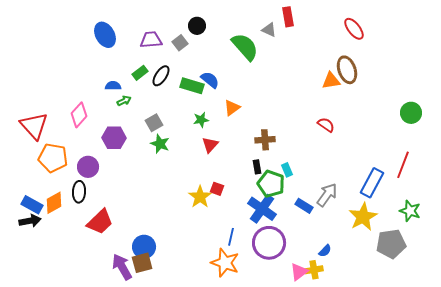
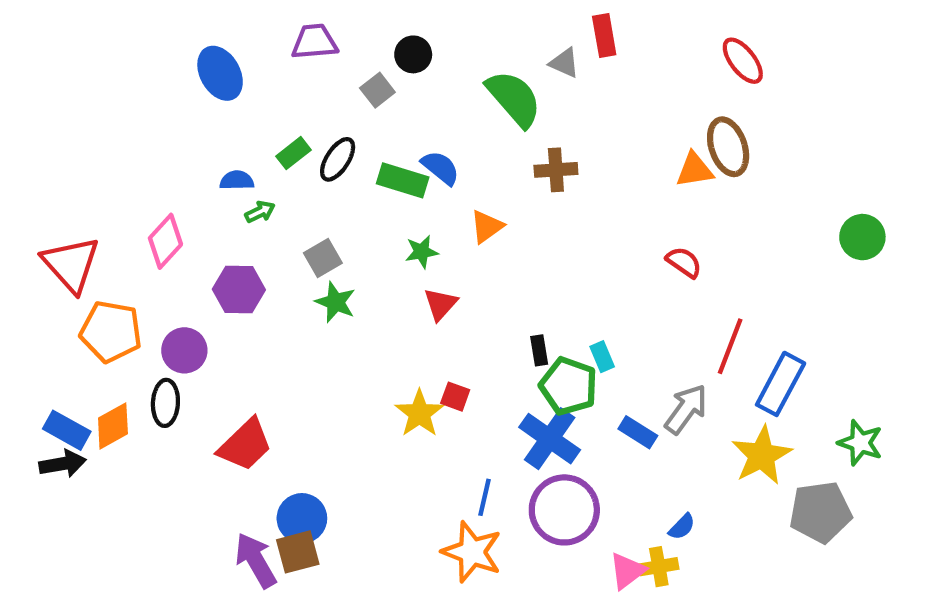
purple trapezoid: (151, 40) -> (314, 42), moved
brown cross: (265, 140) -> (556, 170), moved
red line: (403, 165) -> (730, 346), moved
red trapezoid: (100, 222) -> (245, 445), moved

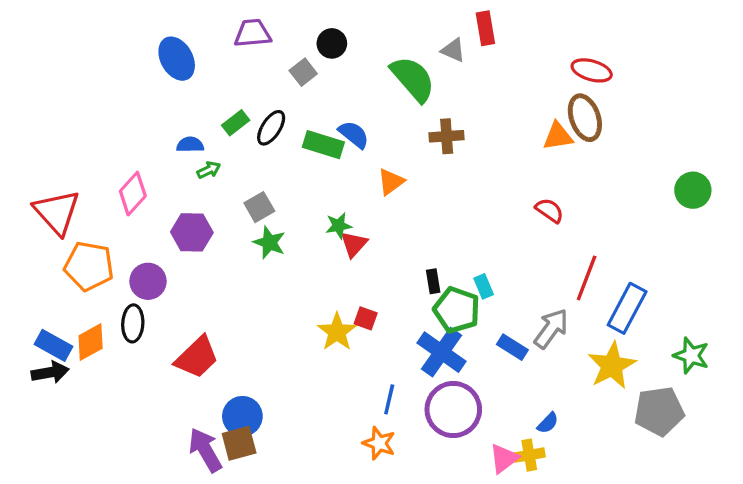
red ellipse: (743, 61) -> (592, 70), moved, turned -36
green star: (422, 252) -> (339, 226), moved
orange star: (472, 552) -> (379, 443), size x0.7

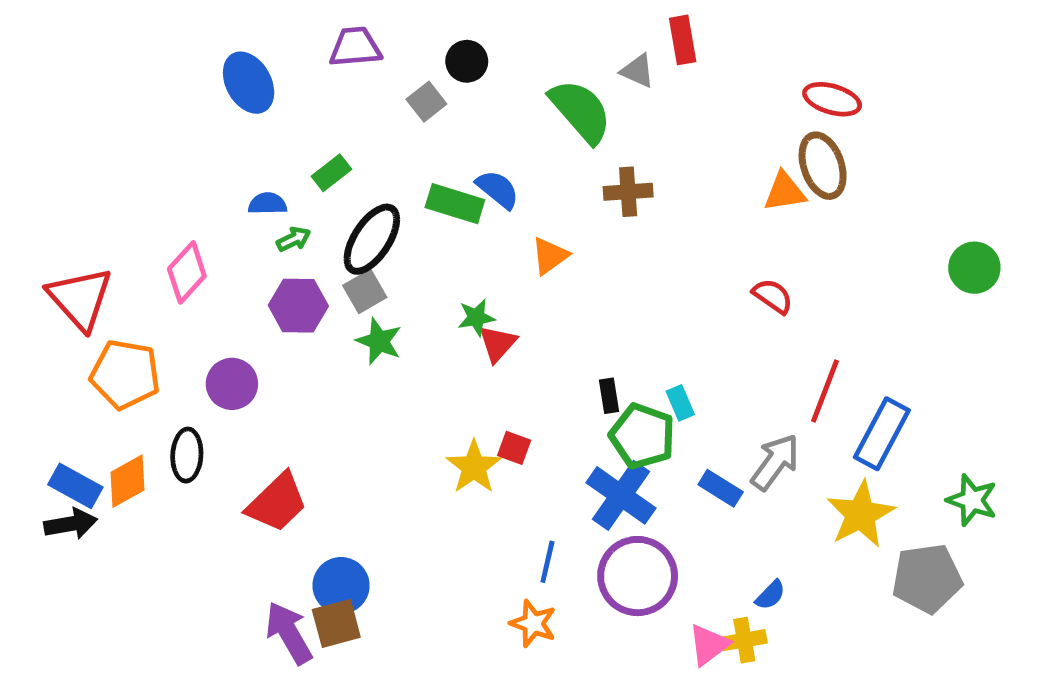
black ellipse: (271, 128) -> (372, 239), moved, size x1.4
purple hexagon: (192, 232) -> (298, 306), moved
purple circle: (148, 281) -> (232, 384), moved

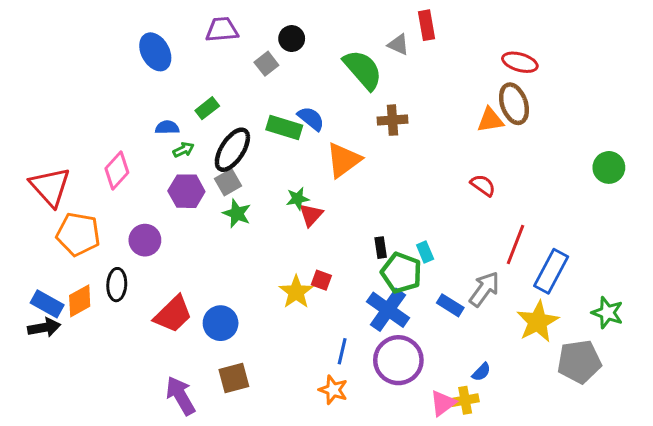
orange triangle: (550, 256) -> (344, 160), size x1.5
blue circle: (341, 586) -> (221, 323), moved
brown square: (336, 623) -> (234, 378), moved

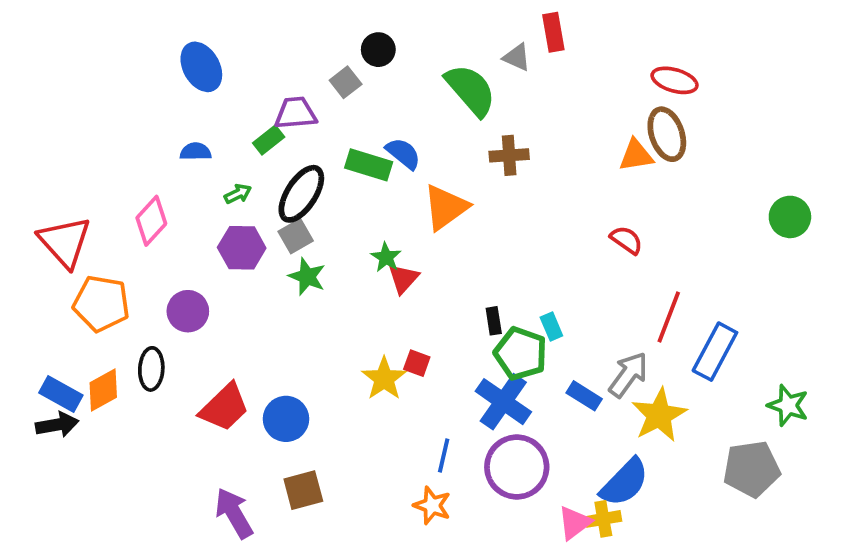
purple trapezoid: (222, 30) -> (296, 113), moved
blue semicircle: (167, 127) -> (196, 152), moved
green star: (298, 199) -> (386, 257), turned -30
yellow star: (538, 322) -> (659, 415), moved
blue semicircle: (481, 372) -> (625, 482), size x2.0

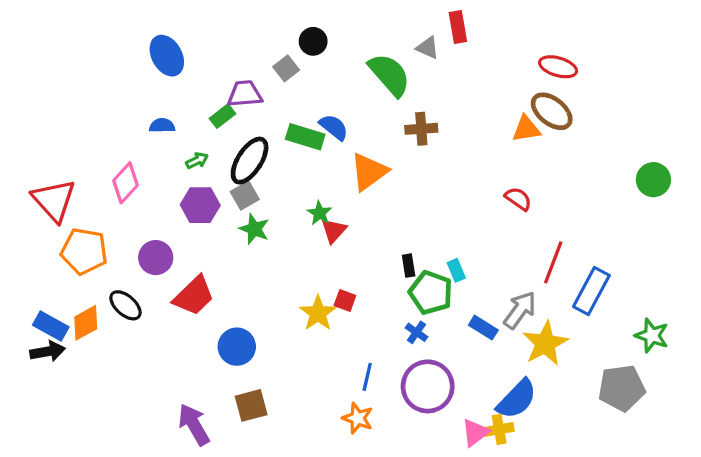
brown ellipse: (667, 134) -> (552, 111), turned -33
black ellipse: (151, 369) -> (125, 305), turned -52
blue cross: (503, 402) -> (416, 332), size x0.5
red trapezoid: (224, 407) -> (194, 296), moved

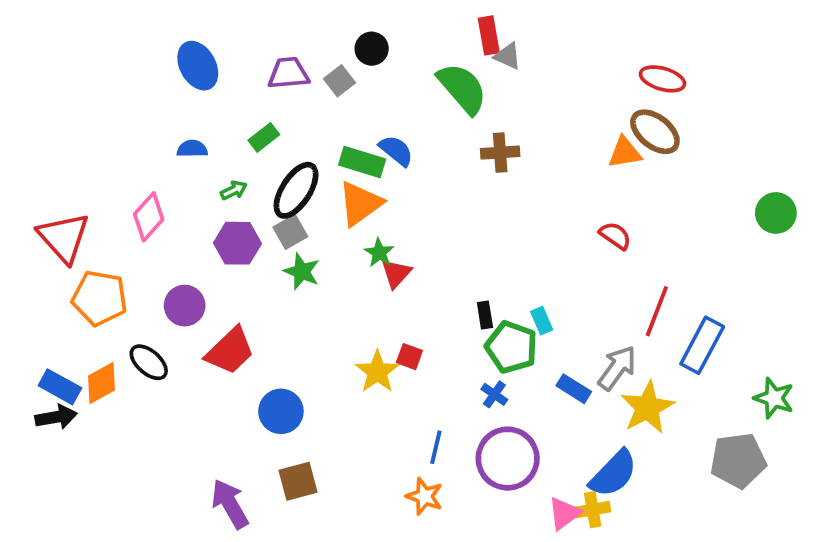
red rectangle: (458, 27) -> (489, 35), moved
purple trapezoid: (245, 94) -> (288, 73), moved
orange triangle: (369, 172) -> (360, 204), moved

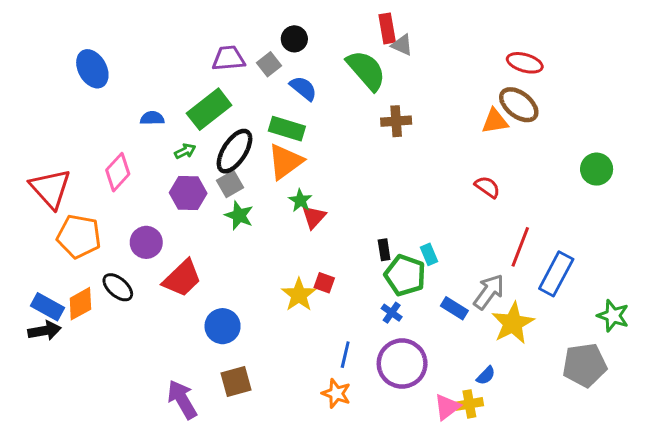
blue ellipse: (198, 66) -> (92, 69), moved
green rectangle: (264, 137) -> (209, 109), size x1.8
blue semicircle: (396, 151) -> (303, 88), moved
green circle: (776, 213) -> (597, 169), moved
blue semicircle: (613, 474) -> (486, 376), size x0.5

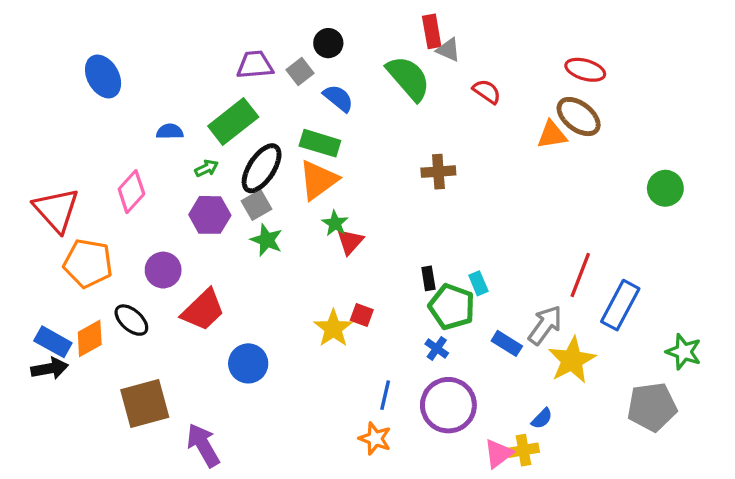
brown cross: (396, 121) -> (438, 172), moved
red semicircle: (487, 187) -> (487, 91), moved
brown square: (236, 382) -> (145, 403), moved, size x1.4

